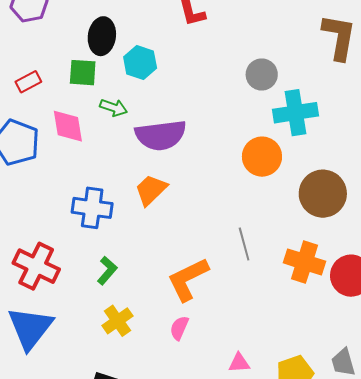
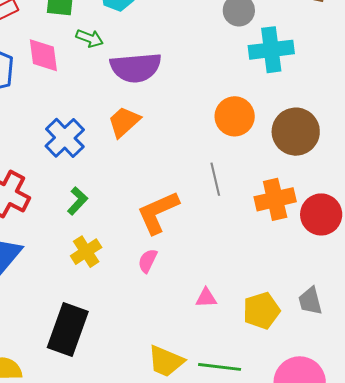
orange circle: (262, 157) -> (235, 116), moved
blue cross: (92, 208) -> (65, 138), turned 36
orange cross: (305, 262) -> (275, 199), turned -33

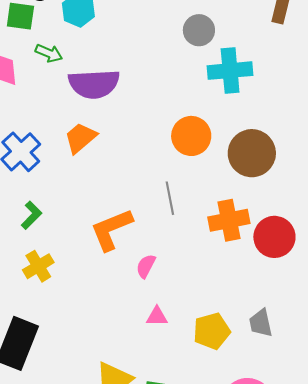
pink semicircle: (148, 261) -> (146, 266), moved

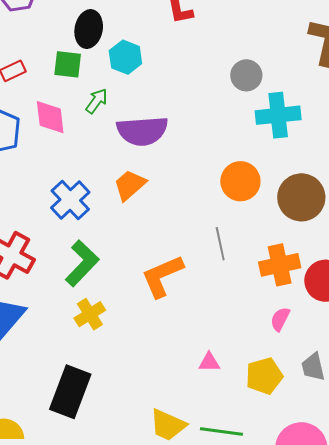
green arrow: (49, 53) -> (97, 101), turned -76
green L-shape: (31, 215) -> (82, 263), size x1.6
pink semicircle: (146, 266) -> (280, 319), moved

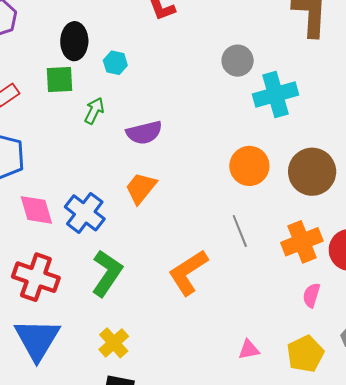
cyan hexagon: (125, 57) -> (115, 63), size x0.7
pink diamond: (50, 117) -> (36, 210), moved
purple semicircle: (142, 131) -> (144, 133), size x0.7
yellow cross: (90, 314) -> (114, 343), moved

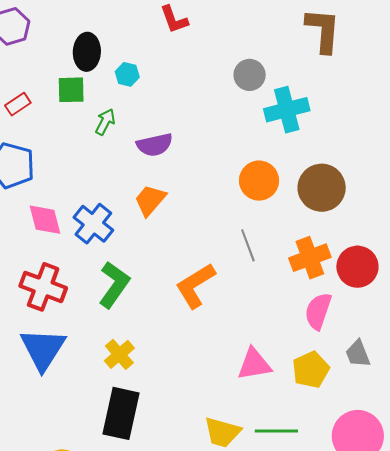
pink semicircle: (311, 295) -> (318, 311), size x1.5
pink triangle: (249, 350) -> (254, 364), size x1.6

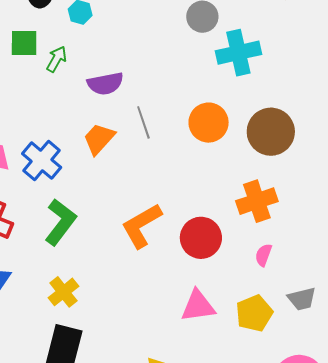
green square: (71, 90) -> (24, 43), moved
gray line: (248, 245) -> (143, 122), moved
red circle: (357, 267) -> (201, 238), moved
pink semicircle: (318, 311) -> (263, 255), size x0.6
gray trapezoid: (358, 354) -> (302, 299), turned -84

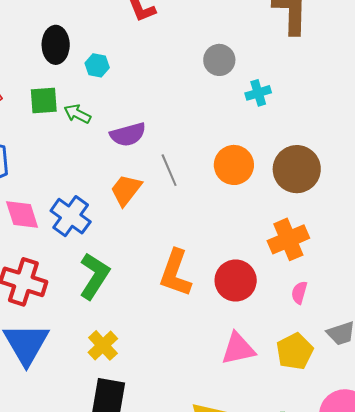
cyan cross: (238, 53) -> (258, 93), size x0.6
green arrow: (57, 59) -> (77, 114), turned -88
orange L-shape: (142, 226) -> (175, 273), turned -36

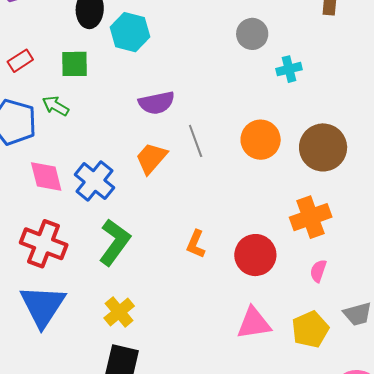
cyan hexagon: (97, 65) -> (130, 32), size x1.6
green arrow: (77, 114) -> (56, 106), moved
orange L-shape: (175, 273) -> (196, 244), size x0.6

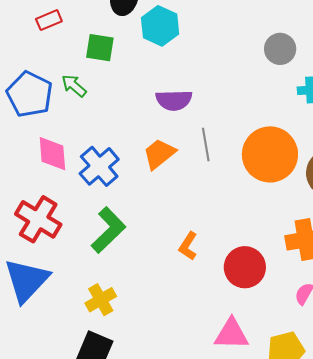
red rectangle: (20, 61) -> (49, 20), moved
orange circle: (261, 140) -> (270, 154), size x1.4

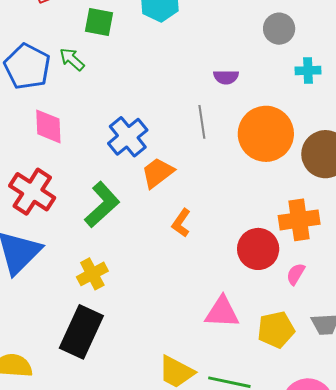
purple semicircle: (174, 100) -> (226, 77), moved, size x0.7
orange trapezoid: (159, 154) -> (158, 173), moved
blue cross: (99, 166) -> (128, 137), moved
red circle: (245, 267) -> (258, 249), moved

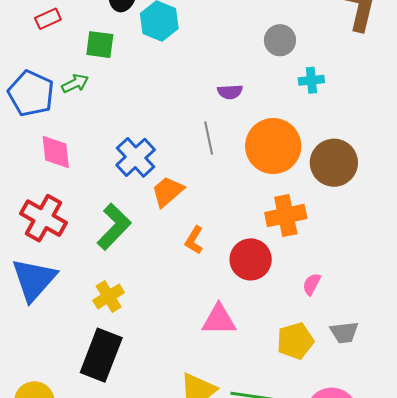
green arrow: (72, 59) -> (75, 83), turned 116
orange cross: (299, 220) -> (286, 215), moved
red circle: (258, 249) -> (251, 259), moved
pink triangle: (222, 312) -> (219, 320), moved

